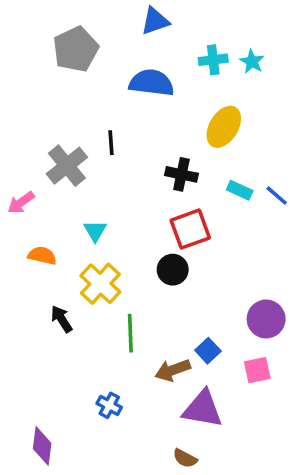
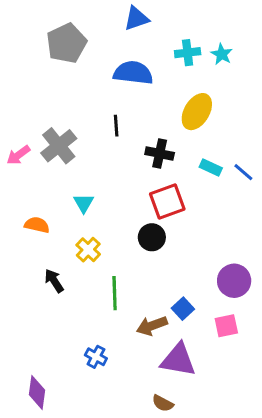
black line: (111, 143) -> (116, 126), moved
pink arrow: (21, 203) -> (18, 155), moved
yellow cross: (100, 284) -> (88, 250), size x0.7

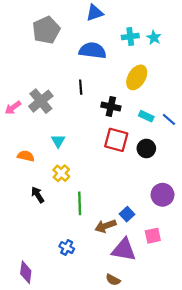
red square: (167, 202) -> (116, 140), turned 35
black circle: (152, 237) -> (146, 148), moved
pink square: (226, 326) -> (153, 236), moved

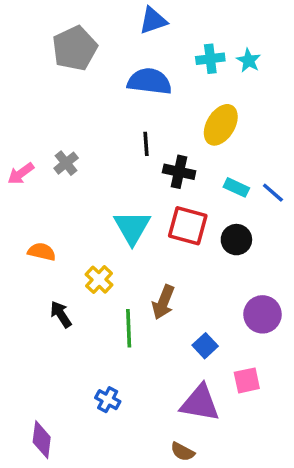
black line: (81, 87) -> (146, 144), moved
gray cross: (41, 101) -> (66, 163), size x0.6
cyan triangle: (58, 141) -> (132, 227), moved, size x1.6
brown arrow: (105, 226) -> (163, 302), moved, turned -48

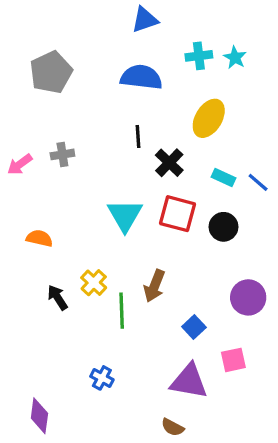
gray pentagon: (75, 48) -> (51, 72), moved
gray cross: (66, 163) -> (62, 154), turned 30
black cross: (179, 172) -> (169, 163), turned 32
yellow cross: (99, 280) -> (94, 283), moved

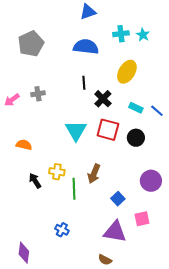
yellow cross: (94, 283) -> (57, 172), turned -35

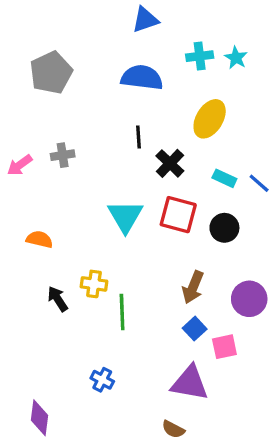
brown arrow: (94, 174) -> (193, 287), moved
pink square: (142, 219) -> (224, 347), moved

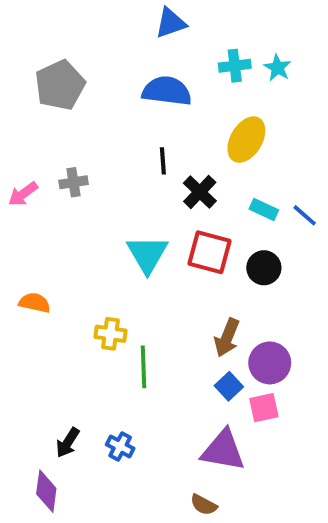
orange semicircle: (39, 239) -> (35, 303), moved
black arrow: (58, 299) -> (68, 443), moved, turned -115
purple circle: (249, 299) -> (270, 363), moved

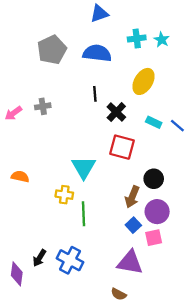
gray pentagon: (60, 85) -> (52, 50), moved
cyan triangle: (147, 254) -> (84, 167), moved
black circle: (264, 268) -> (154, 179), moved
blue cross: (120, 446) -> (70, 260), size x1.6
purple diamond: (46, 491) -> (17, 274), moved

